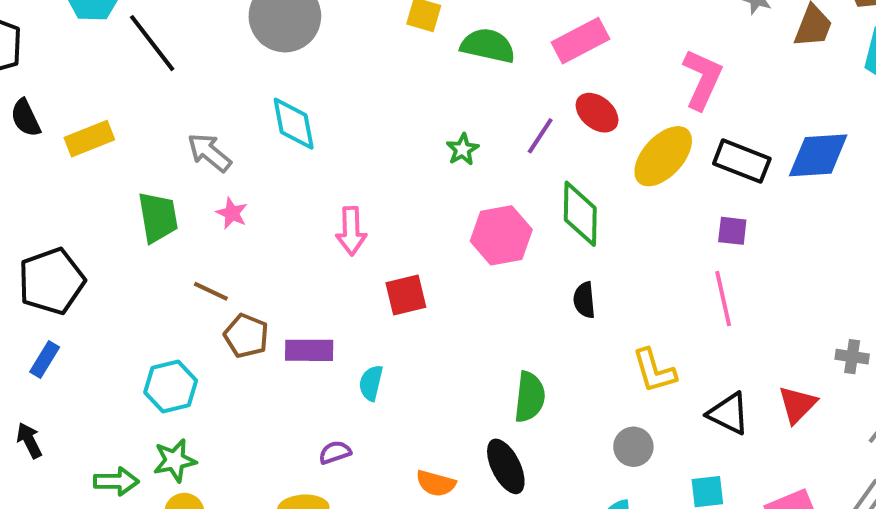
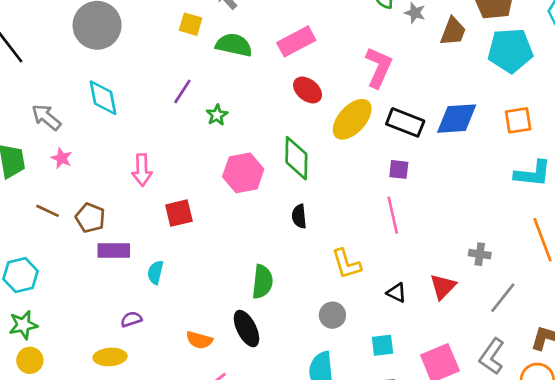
purple line: (540, 136) -> (182, 91), moved
brown pentagon: (246, 336) -> (90, 218), moved
black triangle: (729, 414) -> (397, 293), size x0.7

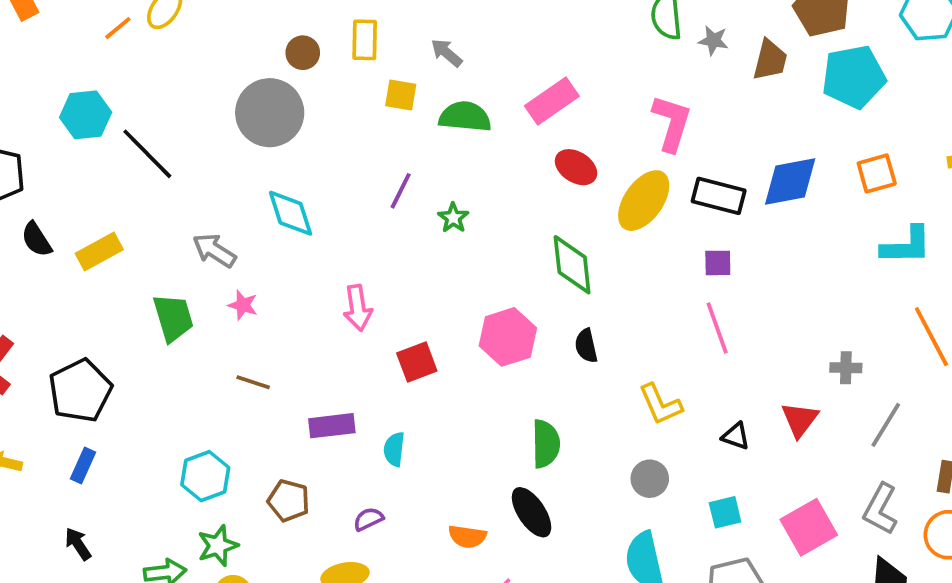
pink hexagon: (243, 173) -> (508, 337), moved
brown line: (47, 211) -> (253, 382), moved
brown pentagon: (90, 218) -> (289, 501), moved

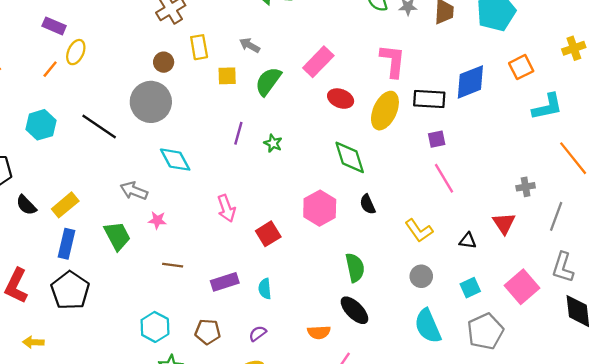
green semicircle: (465, 117) -> (268, 81), turned -48
black line: (147, 154) -> (99, 126), moved
blue rectangle: (83, 465) -> (66, 244), moved, size x1.4

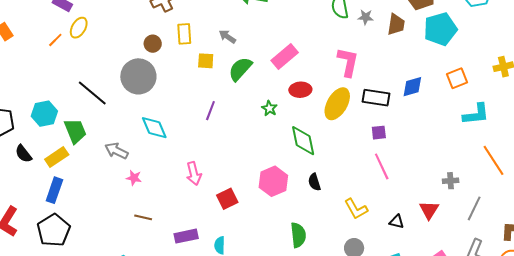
blue diamond: (470, 82) -> (412, 87), size x0.7
red ellipse: (341, 99) -> (300, 90), turned -30
cyan hexagon: (41, 125) -> (44, 114), moved
green star: (273, 143) -> (269, 108), moved
green trapezoid: (117, 236) -> (75, 131), moved

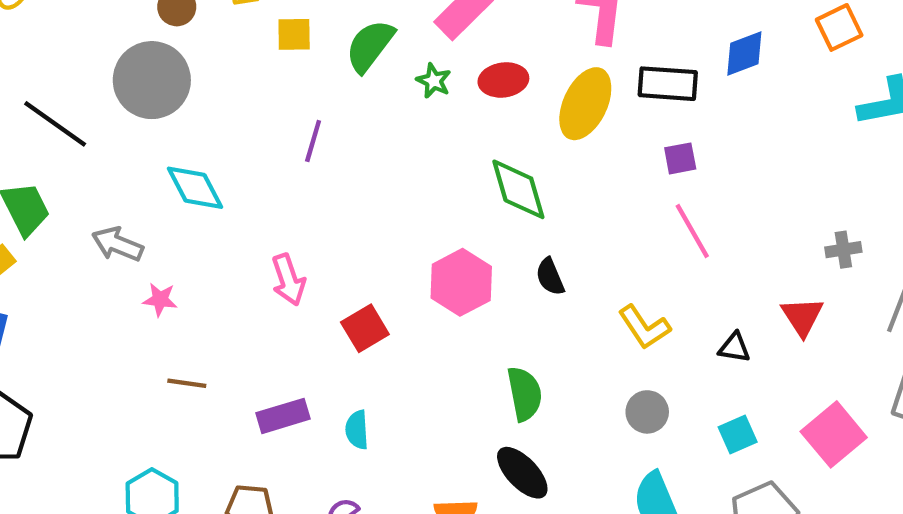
green star: (269, 108) -> (434, 81), moved

